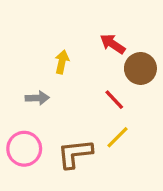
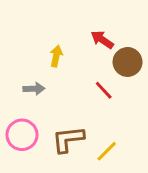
yellow line: (118, 137) -> (107, 151), moved

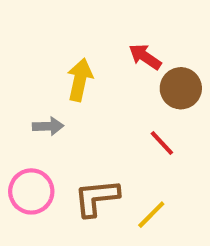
yellow arrow: (56, 56) -> (80, 80), size x1.4
red line: (104, 90) -> (162, 143), moved

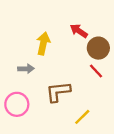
red line: (162, 143) -> (96, 71), moved
brown L-shape: (97, 198) -> (58, 92), moved

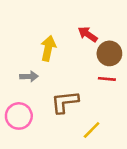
red line: (96, 71) -> (107, 79), turned -42

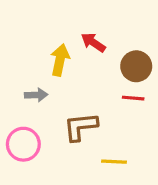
red arrow: (88, 34) -> (93, 42), moved
yellow line: (92, 130) -> (114, 162), turned 48

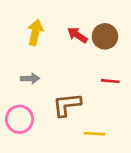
yellow arrow: (60, 60) -> (35, 32), moved
brown circle: (136, 66) -> (105, 36), moved

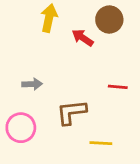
yellow arrow: (35, 32) -> (49, 18), moved
brown circle: (105, 36) -> (109, 20), moved

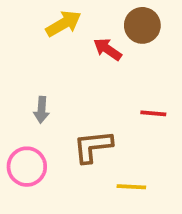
yellow arrow: (49, 18) -> (63, 24), turned 48
gray arrow: (32, 84) -> (41, 110), turned 96

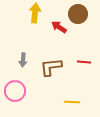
yellow arrow: (63, 24) -> (35, 13), turned -54
brown L-shape: (93, 146) -> (51, 67), moved

